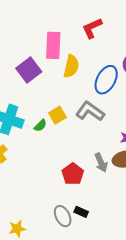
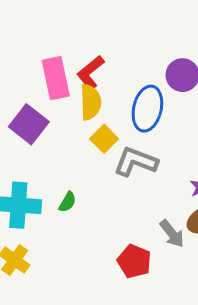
red L-shape: (92, 28) -> (90, 73), moved
yellow square: (57, 115) -> (104, 139), moved

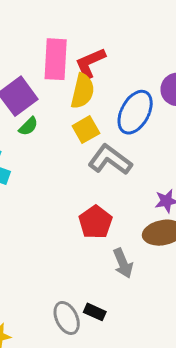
green semicircle: (68, 202) -> (28, 126), moved
gray arrow: (172, 234) -> (123, 263), moved
red pentagon: (134, 261) -> (96, 222), moved

